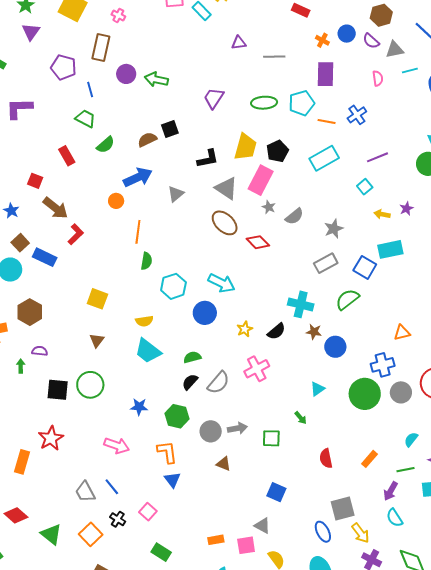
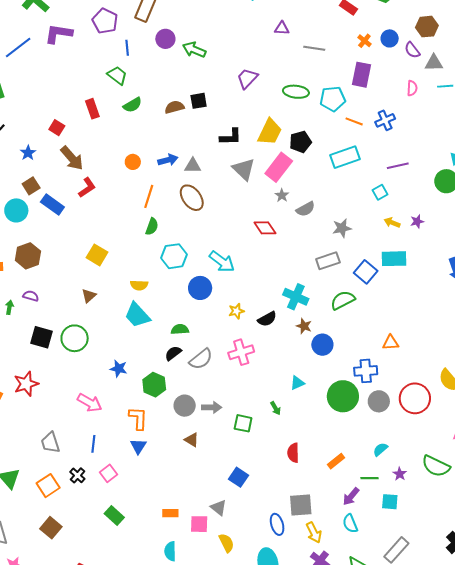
purple L-shape: (19, 108) -> (59, 34), moved
blue arrow: (138, 177) -> (168, 160), moved, size x0.7
gray triangle: (176, 194) -> (193, 166), turned 30
brown ellipse: (225, 223) -> (192, 198), moved
blue line: (112, 487) -> (93, 444), moved, turned 36

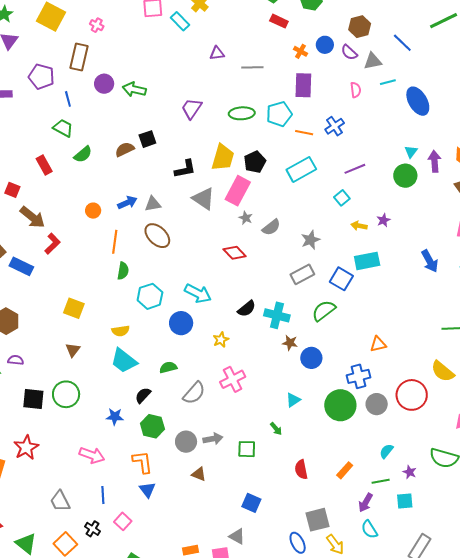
black semicircle: (267, 319) -> (247, 309), moved
black semicircle: (173, 353) -> (143, 395), moved

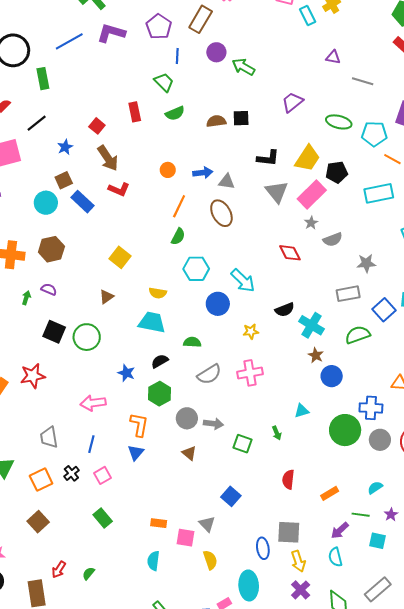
red L-shape: (52, 244) -> (119, 189), turned 50
cyan trapezoid: (124, 361) -> (152, 322), turned 136
pink arrow: (92, 455) -> (93, 403), turned 135

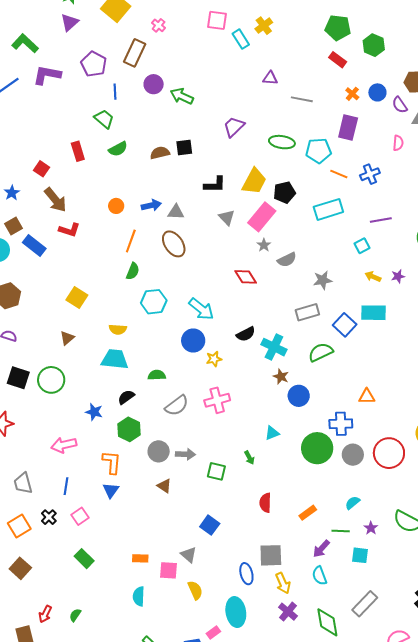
gray triangle: (277, 192) -> (227, 217), size x0.7
blue circle: (218, 304) -> (193, 340), moved

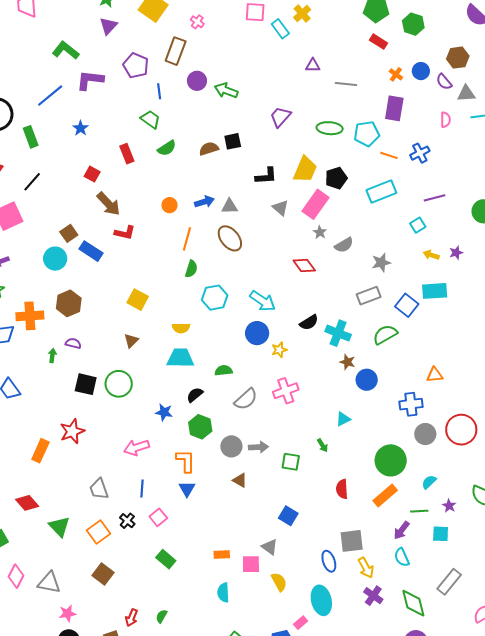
blue star: (12, 193) -> (81, 128), moved
green circle: (317, 448) -> (391, 460), moved
orange rectangle: (308, 513) -> (385, 496), size x1.4

